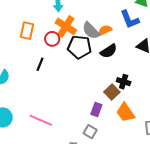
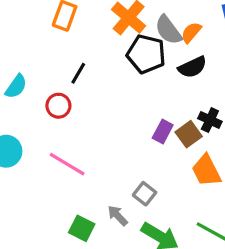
orange semicircle: (105, 30) -> (191, 32), turned -32
red circle: (52, 39) -> (58, 106), moved
purple rectangle: (96, 109) -> (163, 131), moved

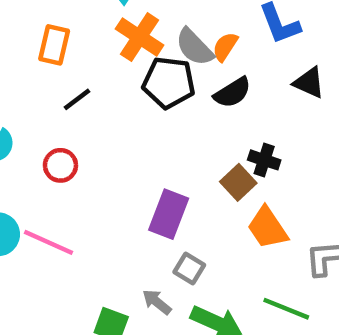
black line: (78, 73) -> (77, 99), moved, turned 30
purple rectangle: (163, 131) -> (169, 214), moved, size x1.5
pink line: (67, 164) -> (49, 242), moved

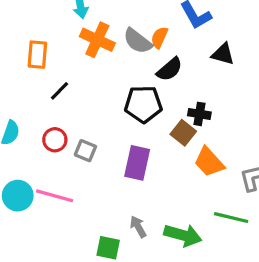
black pentagon: (169, 83) -> (143, 104), moved
gray square: (189, 269) -> (85, 151), moved
gray arrow: (157, 302) -> (138, 227), turned 30

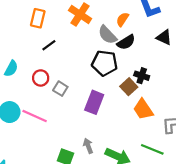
gray semicircle: (138, 41) -> (107, 35), moved

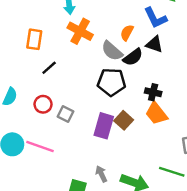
black triangle: (164, 37) -> (154, 44), moved
brown square: (129, 87) -> (124, 120), moved
orange trapezoid: (143, 109) -> (156, 113), moved

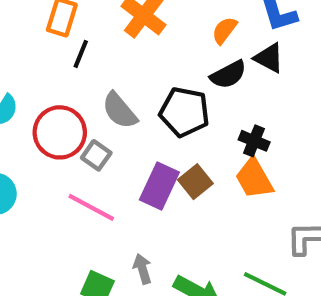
gray semicircle: (112, 51) -> (120, 111), moved
black line: (49, 68) -> (81, 54), moved, turned -35
red circle: (43, 104) -> (60, 132), size x1.6
pink line: (40, 146) -> (91, 207), moved

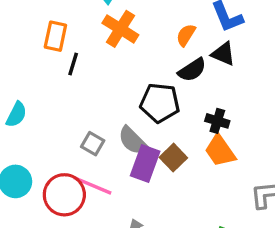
gray semicircle: (120, 111) -> (133, 141), moved
red circle: (60, 132) -> (64, 195), moved

